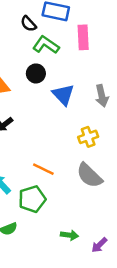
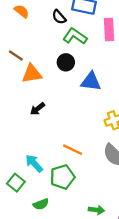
blue triangle: (63, 95) -> (91, 82), turned -40

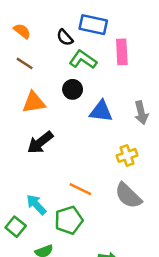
brown line: (16, 56) -> (25, 63), moved
black arrow: (37, 109) -> (40, 142), size x1.5

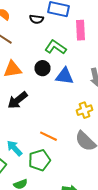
black semicircle: (65, 38) -> (36, 19), turned -40
green L-shape: (83, 60) -> (56, 47), moved
black circle: (73, 89) -> (42, 68), moved

